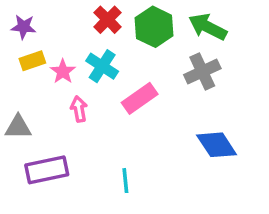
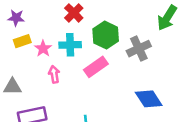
green hexagon: (154, 27) -> (106, 35), moved
green arrow: (208, 27) -> (167, 18), moved, turned -85
cyan cross: (102, 66) -> (70, 45), turned -35

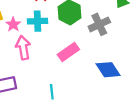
pink rectangle: (96, 67) -> (68, 52), moved
pink arrow: (54, 74) -> (23, 48), size x1.5

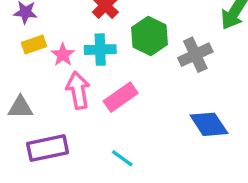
pink rectangle: (68, 52) -> (121, 97), moved
cyan line: (52, 92) -> (122, 158), turned -48

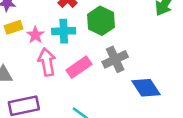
gray cross: (195, 55) -> (115, 59), moved

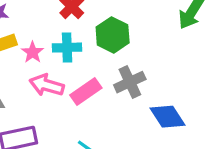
pink arrow: (47, 62) -> (47, 85), turned -64

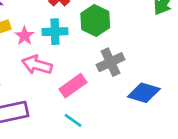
pink rectangle: (86, 91) -> (73, 86), moved
blue diamond: (168, 117) -> (144, 93), turned -40

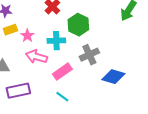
cyan cross: (55, 32) -> (56, 41), moved

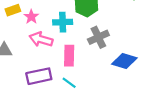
pink rectangle: (62, 72) -> (69, 56), turned -54
purple rectangle: (18, 91) -> (39, 76), moved

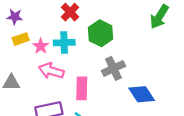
cyan cross: (63, 22) -> (64, 43), moved
blue diamond: (124, 61) -> (142, 94), turned 40

